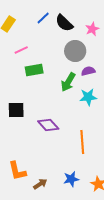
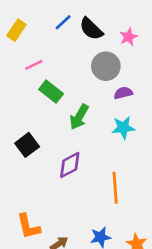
green rectangle: (34, 70) -> (51, 92), turned 48
green arrow: (68, 82) -> (79, 117), moved
black square: (16, 110) -> (27, 145), turned -36
purple diamond: (48, 125) -> (70, 165), turned -75

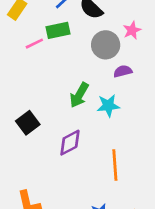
pink star: (129, 37) -> (132, 30), moved
green rectangle: (51, 92) -> (58, 30), moved, turned -50
cyan star: (123, 128) -> (108, 106), moved

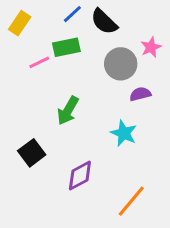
green arrow: (79, 95) -> (68, 111), moved
cyan star: (108, 106) -> (124, 133), turned 30
orange line: (115, 165) -> (131, 201), turned 44

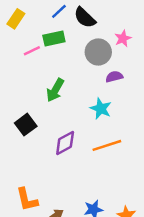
orange line: (131, 201) -> (107, 145), moved, turned 32

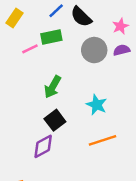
pink star: (123, 38) -> (120, 26), moved
purple semicircle: (114, 77) -> (122, 50), moved
black square: (26, 125) -> (55, 120), moved
purple diamond: (65, 143) -> (43, 146), moved

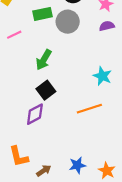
pink line: (30, 49) -> (14, 35), moved
gray circle: (94, 50) -> (68, 22), moved
cyan star: (97, 105) -> (102, 76), moved

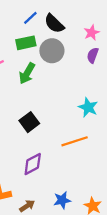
purple semicircle: (107, 26) -> (93, 55), turned -56
green arrow: (44, 60) -> (27, 73), moved
purple diamond: (35, 114) -> (33, 164), moved

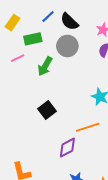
green rectangle: (26, 43) -> (33, 39), moved
purple diamond: (33, 164) -> (67, 148), moved

